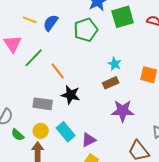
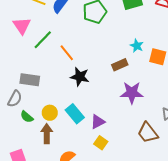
cyan star: (115, 64) -> (137, 46), moved
gray rectangle: (43, 104) -> (30, 80), moved

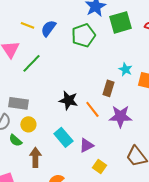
orange line: (67, 53) -> (92, 109), moved
brown rectangle: (120, 65) -> (108, 88), turned -49
yellow circle: (50, 113) -> (28, 124), moved
yellow square: (101, 143) -> (99, 166), moved

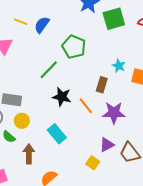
green pentagon: (83, 35) -> (74, 47), moved, turned -30
green line: (31, 63) -> (49, 70), moved
purple triangle: (86, 145) -> (107, 145), moved

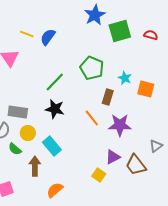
green pentagon: (74, 47) -> (92, 68), moved
black star: (62, 97) -> (55, 109), moved
cyan rectangle: (57, 134) -> (52, 146), moved

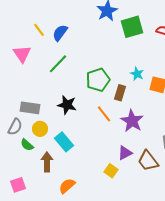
yellow line: (27, 34) -> (39, 30), turned 32
green pentagon: (92, 68) -> (98, 80), moved, turned 30
green line: (55, 82) -> (58, 64), moved
purple star: (120, 125) -> (132, 121), turned 30

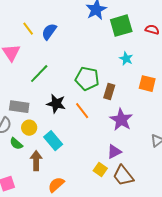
green line: (58, 64) -> (39, 74), moved
cyan star: (137, 74) -> (126, 59), moved
green pentagon: (98, 80) -> (87, 79), turned 30
orange line: (104, 114) -> (82, 111), moved
brown trapezoid: (148, 161) -> (123, 176), moved

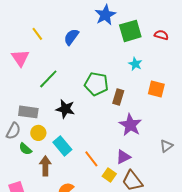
blue semicircle: (49, 32) -> (71, 37), moved
orange line: (82, 111) -> (91, 159), moved

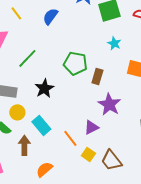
black star: (65, 109) -> (44, 88), turned 30
purple triangle: (123, 157) -> (91, 127), moved

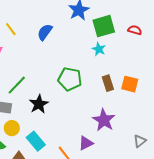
cyan star: (114, 43) -> (99, 49), moved
green line: (27, 58) -> (17, 85), moved
brown rectangle: (97, 76) -> (108, 83), moved, turned -35

